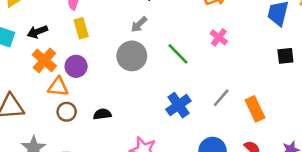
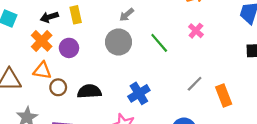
black arrow: (37, 32) -> (49, 17), moved
orange triangle: (58, 87) -> (42, 70), moved
blue cross: (178, 105) -> (139, 93), moved
black semicircle: (102, 114) -> (89, 91), size x1.5

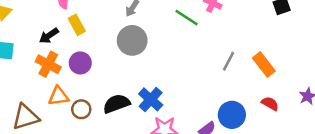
green line: (159, 43) -> (187, 18), moved
blue cross: (139, 93) -> (151, 99), moved

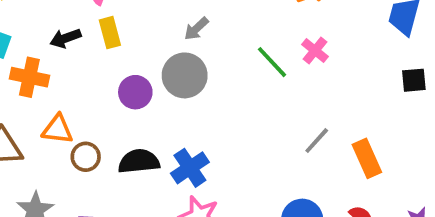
purple circle: (80, 63) -> (135, 92), moved
orange cross: (48, 64) -> (29, 77), moved, turned -30

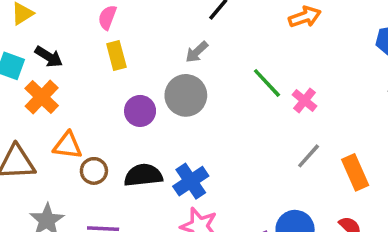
black arrow: (65, 38) -> (49, 57), moved, turned -128
pink cross: (315, 50) -> (305, 100), moved
orange cross: (29, 77) -> (42, 97), turned 32

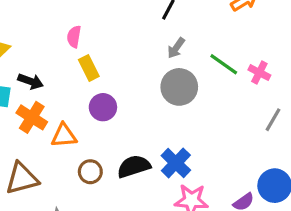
gray arrow: (197, 52) -> (176, 48), moved
gray circle: (186, 95) -> (179, 87), moved
purple circle: (140, 111) -> (103, 107), moved
orange triangle: (68, 146) -> (64, 136), moved

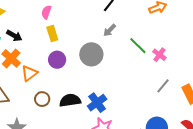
gray circle: (179, 87) -> (91, 54), moved
orange triangle: (64, 136) -> (29, 73), turned -42

